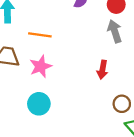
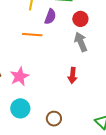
orange line: (40, 35) -> (32, 35), moved
brown circle: (122, 104) -> (54, 119), moved

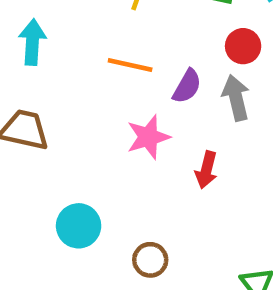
purple semicircle: (50, 17) -> (187, 86), moved
pink star: (20, 76) -> (148, 137), moved

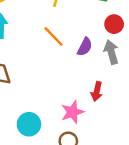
orange line: (130, 65) -> (54, 36), turned 35
pink star: (148, 137) -> (72, 112), moved

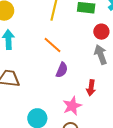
purple semicircle: (85, 47) -> (62, 70), moved

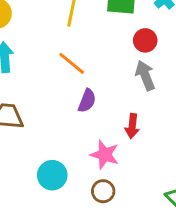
pink star: (72, 106) -> (105, 155), turned -30

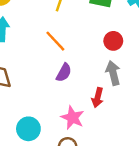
red circle: (145, 40) -> (113, 41), moved
gray arrow: (145, 75) -> (113, 73), moved

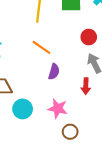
pink star: (72, 118) -> (58, 108), moved
cyan circle: (28, 129) -> (23, 109), moved

